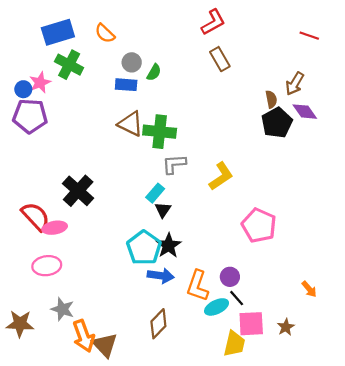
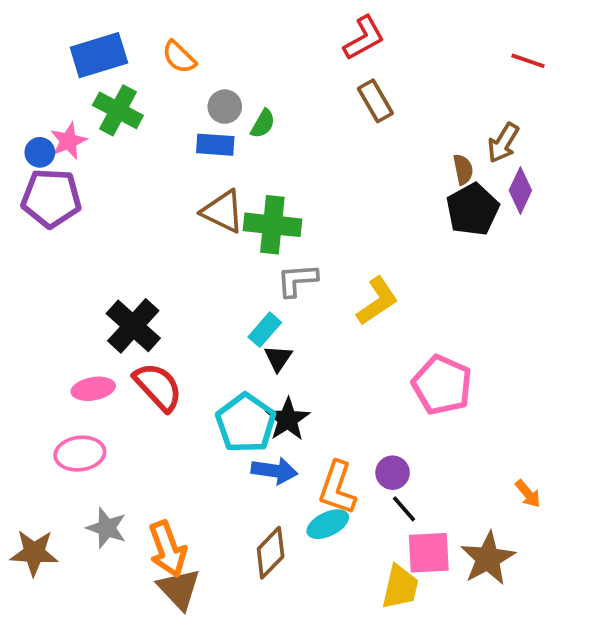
purple diamond: (305, 112) -> (520, 190), turned 60
red semicircle: (36, 217) -> (158, 387), moved
cyan ellipse: (217, 307) -> (328, 524), moved
brown star: (286, 327) -> (488, 558), size x1.8
orange arrow: (84, 336) -> (168, 549), moved

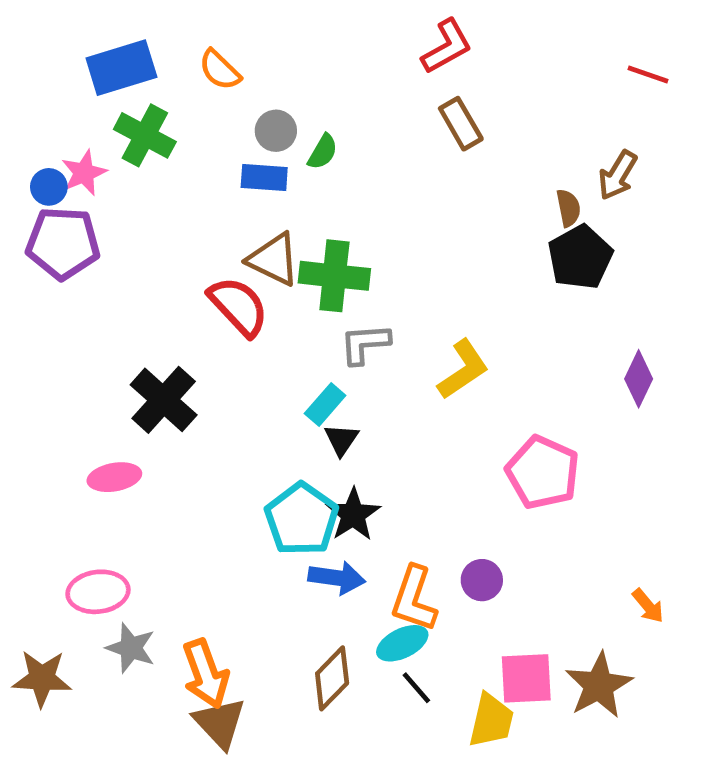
purple diamond: (520, 190) -> (639, 379), moved
red semicircle: (158, 387) -> (238, 306), moved
pink ellipse: (80, 454) -> (98, 592), moved
black line: (404, 509) -> (416, 688), moved

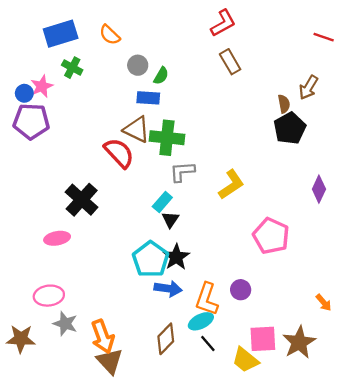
green cross: (145, 135) -> (72, 68), size x0.7
blue rectangle: (264, 178) -> (148, 98), moved
yellow trapezoid: (491, 721) -> (245, 360), turned 116

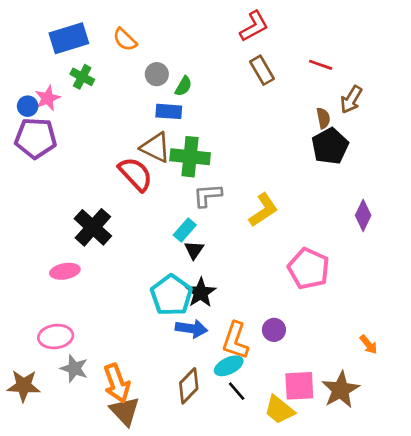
red line: (324, 37) -> (321, 65), moved

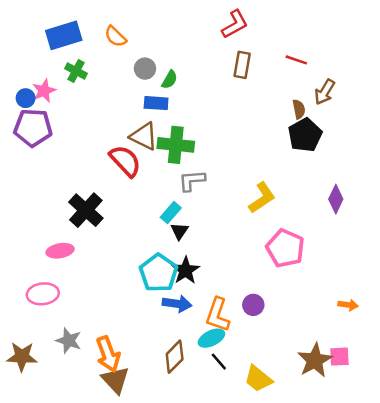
brown rectangle: (262, 70) -> (242, 65), turned 40
yellow L-shape: (263, 210) -> (262, 198), moved
pink ellipse: (56, 337) -> (43, 294), moved
orange arrow: (369, 345) -> (348, 305), moved, turned -42
pink square: (299, 386) -> (339, 357), moved, size x0.7

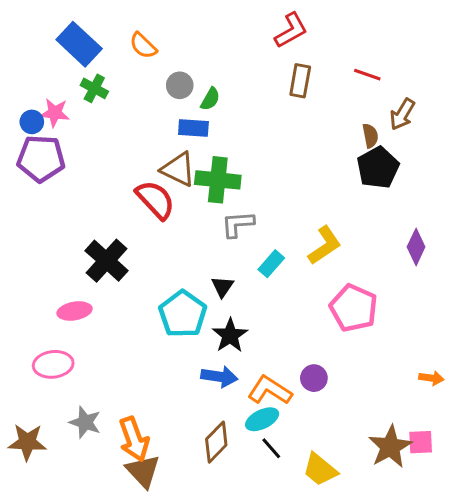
blue rectangle: (64, 35) -> (79, 44), turned 60
pink star: (44, 91) -> (55, 113), turned 30
cyan rectangle: (171, 213) -> (271, 264), moved
cyan pentagon: (159, 273) -> (183, 314), moved
orange L-shape: (218, 315) -> (270, 390), turned 104

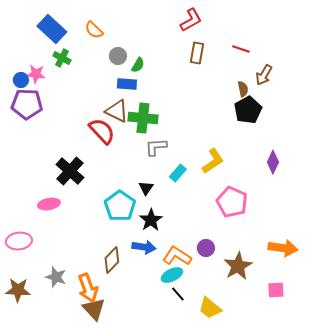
pink ellipse: (53, 364) -> (19, 241), moved
orange arrow: (431, 378) -> (283, 248), size x1.8
brown diamond: (216, 442) -> (112, 260), moved
brown star: (390, 447) -> (238, 266), moved

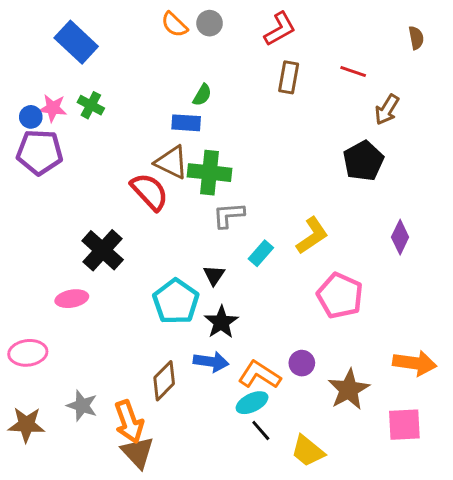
orange semicircle: (94, 30) -> (174, 25), moved
gray circle: (118, 56) -> (210, 23), moved
green cross: (62, 58) -> (91, 105), moved
brown semicircle: (243, 89) -> (416, 38), moved
pink square: (276, 290) -> (404, 425), size x1.4

